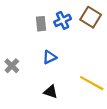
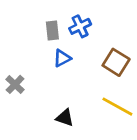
brown square: (91, 17) -> (116, 62), moved
blue triangle: (50, 57) -> (62, 58), moved

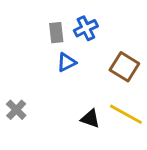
gray cross: (15, 84) -> (16, 110), moved
black triangle: (65, 118) -> (90, 119), moved

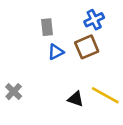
blue cross: (86, 28) -> (94, 20), moved
brown square: (124, 67) -> (87, 47), moved, turned 35

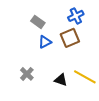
gray rectangle: (47, 27) -> (38, 22), turned -48
gray cross: (14, 92) -> (27, 74), moved

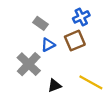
gray cross: (27, 74) -> (29, 64), moved, size x1.6
black triangle: (61, 80) -> (54, 86), moved, turned -40

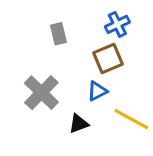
gray rectangle: (41, 23) -> (58, 34), turned 40
blue triangle: (48, 45) -> (97, 91), moved

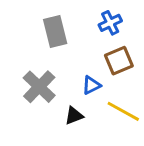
gray rectangle: (58, 34) -> (55, 32), size x1.5
brown square: (108, 59) -> (119, 61), moved

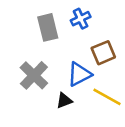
blue cross: (110, 23) -> (81, 19), moved
blue triangle: (91, 85) -> (79, 74), size x1.5

